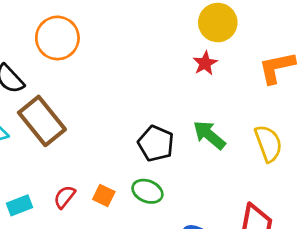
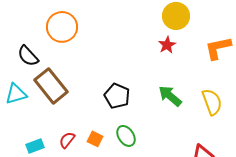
black pentagon: (156, 143) -> (117, 96), moved
green ellipse: (147, 191) -> (126, 136), turned 35

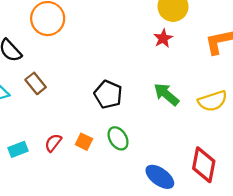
brown rectangle: (51, 86) -> (36, 83), size x0.6
yellow semicircle: (212, 102) -> (213, 101), turned 92

